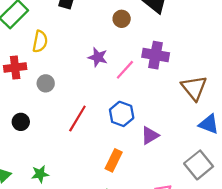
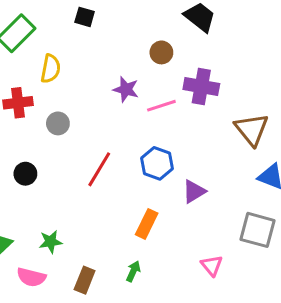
brown circle: (122, 19) -> (161, 52), moved
pink line: (125, 70) -> (161, 106), turned 30
gray square: (199, 165) -> (258, 230), turned -36

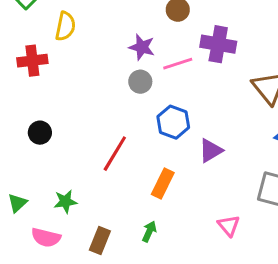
gray circle: (58, 123) -> (140, 82), moved
red line: (99, 169) -> (115, 154), moved

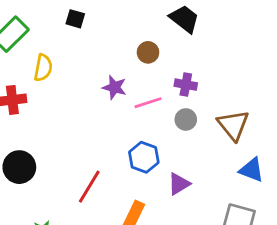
purple cross: (218, 44) -> (186, 85), size x0.7
gray circle: (140, 82) -> (186, 119), moved
black circle: (40, 133) -> (19, 167), size x1.5

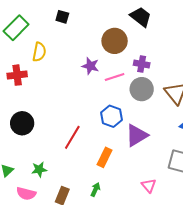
brown circle: (148, 52) -> (115, 41), size x1.6
gray circle: (186, 119) -> (142, 89), size x1.5
purple triangle: (179, 184) -> (137, 135), size x1.4

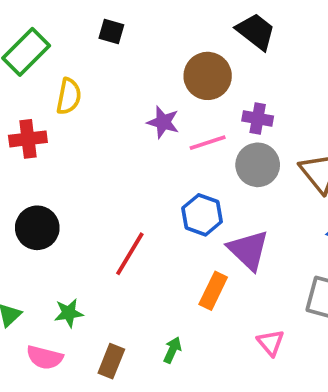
purple triangle: (137, 135) -> (248, 250), turned -45
orange rectangle: (104, 157) -> (213, 291), moved

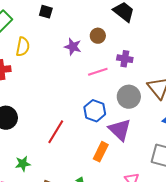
brown circle: (208, 76) -> (98, 36), size x0.6
purple star: (163, 122) -> (73, 47), moved
gray circle: (258, 165) -> (129, 97), moved

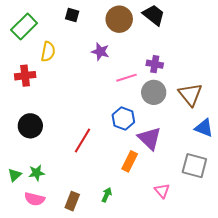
brown circle: (98, 36) -> (119, 19), moved, size x1.6
gray circle: (129, 97) -> (154, 92), moved
green star: (23, 164) -> (37, 173), moved

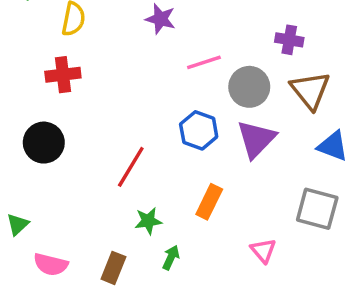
purple cross: (155, 64) -> (289, 40), moved
red cross: (25, 76) -> (63, 75), moved
purple triangle: (150, 138) -> (256, 139), moved, turned 30
green star: (37, 173) -> (148, 221), moved

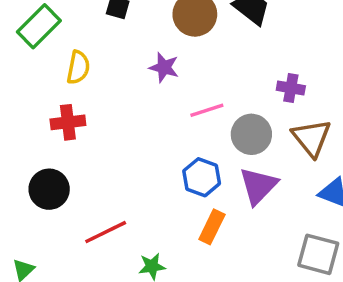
red line: (131, 167) -> (106, 232), moved, turned 33
orange rectangle: (209, 202) -> (212, 227), moved

